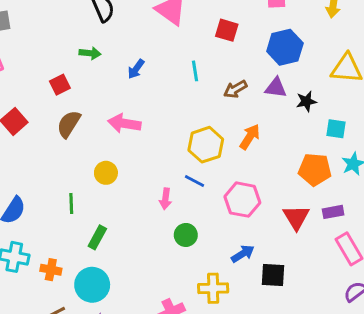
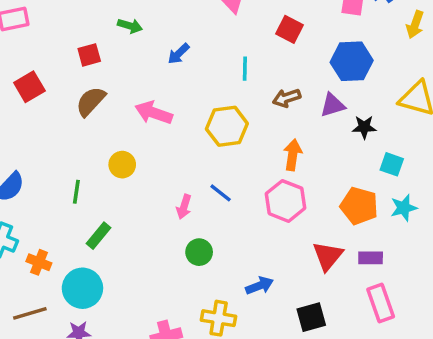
purple triangle: (276, 88) -> (333, 105), turned -35
orange arrow: (250, 137) -> (293, 155), turned -35
yellow hexagon: (206, 145) -> (227, 126), moved
pink hexagon: (242, 200) -> (285, 201), moved
black square: (273, 275) -> (311, 317), moved, turned -30

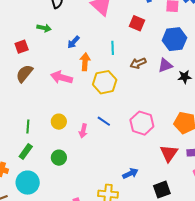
orange arrow: (293, 155) -> (85, 62), moved
yellow circle: (122, 165) -> (59, 122), moved
green line: (76, 192) -> (28, 126), moved
green rectangle: (98, 236) -> (26, 152), moved
green circle: (199, 252) -> (59, 158), moved

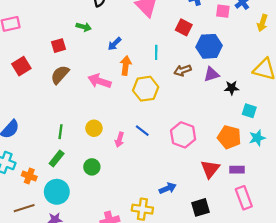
blue hexagon: (174, 39) -> (209, 46), moved

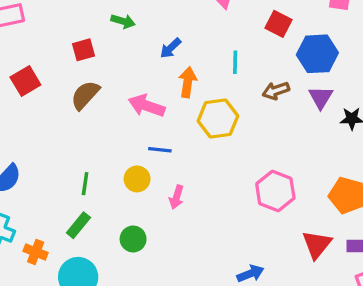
purple triangle: (212, 74) -> (321, 97), turned -42
blue line: (142, 131) -> (160, 150), moved, turned -32

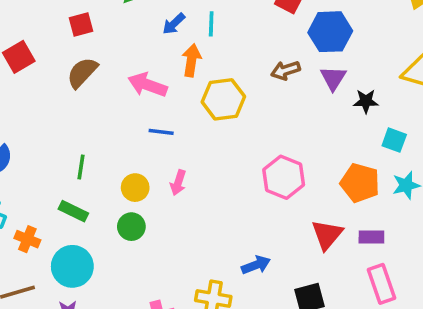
cyan line: (235, 62) -> (211, 24), moved
yellow circle: (137, 179) -> (135, 188), moved
green rectangle: (78, 225) -> (73, 211), turned 76

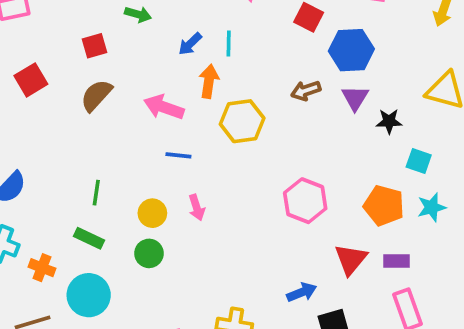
pink arrow: (178, 183) -> (197, 208), turned -35
blue arrow: (256, 265) -> (302, 292), moved

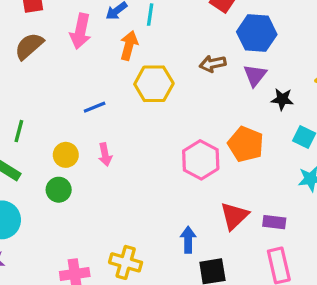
pink arrow: (164, 107) -> (80, 31), moved, turned -104
blue line: (178, 155) -> (95, 107), turned -35
orange pentagon: (384, 206) -> (246, 144), moved
blue arrow: (302, 292) -> (188, 240), turned -75

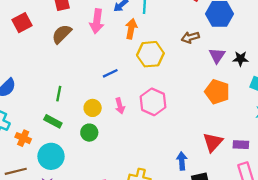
purple triangle: (255, 75) -> (217, 55), moved
pink hexagon: (201, 160) -> (153, 102), moved

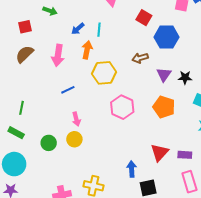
pink arrow: (97, 21) -> (58, 55), moved
pink hexagon: (153, 102) -> (122, 107), moved
yellow circle: (93, 108) -> (74, 139), moved

